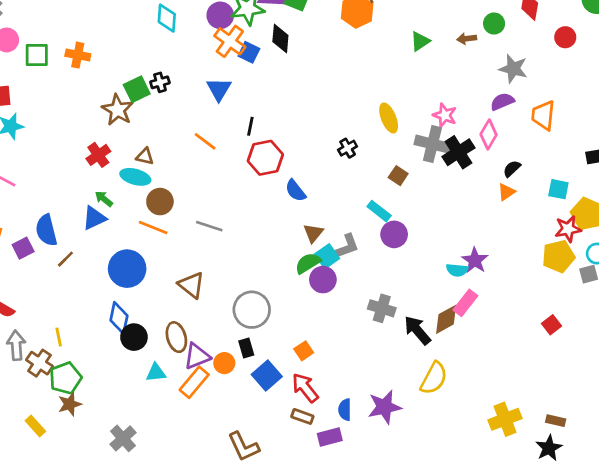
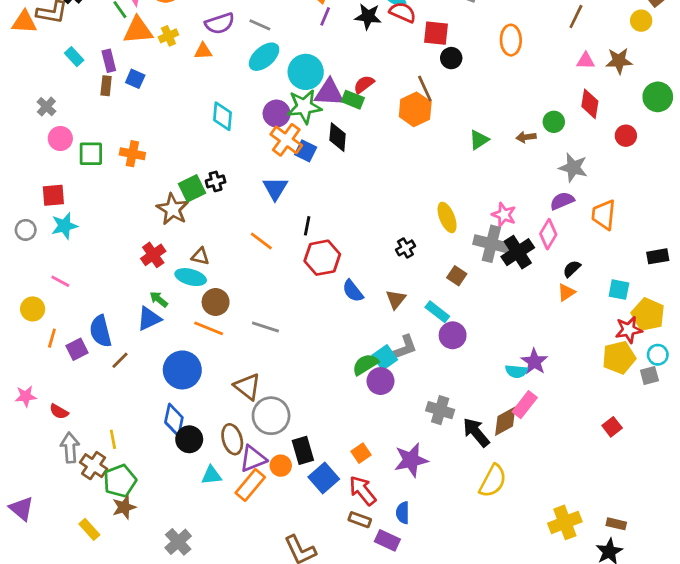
brown triangle: (313, 233) -> (396, 299), moved
gray circle: (252, 310) -> (271, 416), moved
black rectangle: (246, 348) -> (303, 450), size x1.4
purple star: (385, 407) -> (411, 460), moved
purple rectangle: (330, 437) -> (387, 540), turned 40

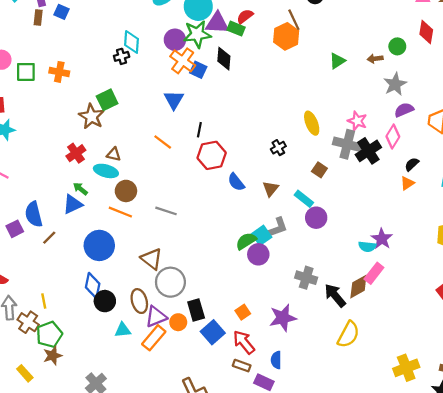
gray star: (573, 168) -> (395, 84), moved, turned 30
black cross: (216, 181) -> (122, 56), moved

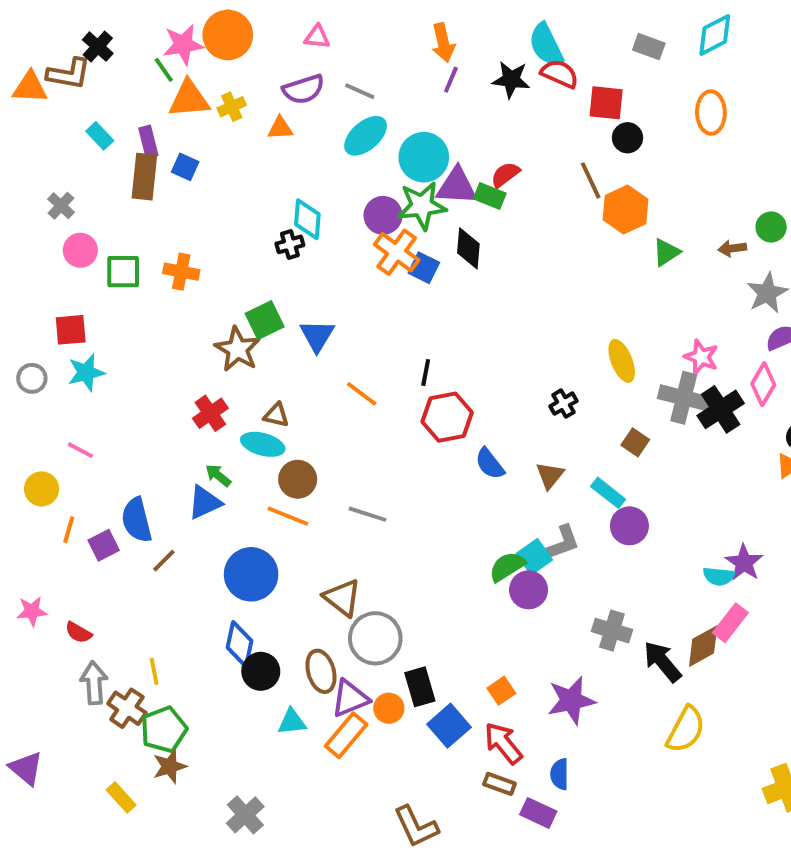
brown rectangle: (38, 17) -> (144, 177), size x1.6
orange hexagon: (286, 36) -> (626, 210), moved
blue triangle: (174, 100) -> (317, 336), moved

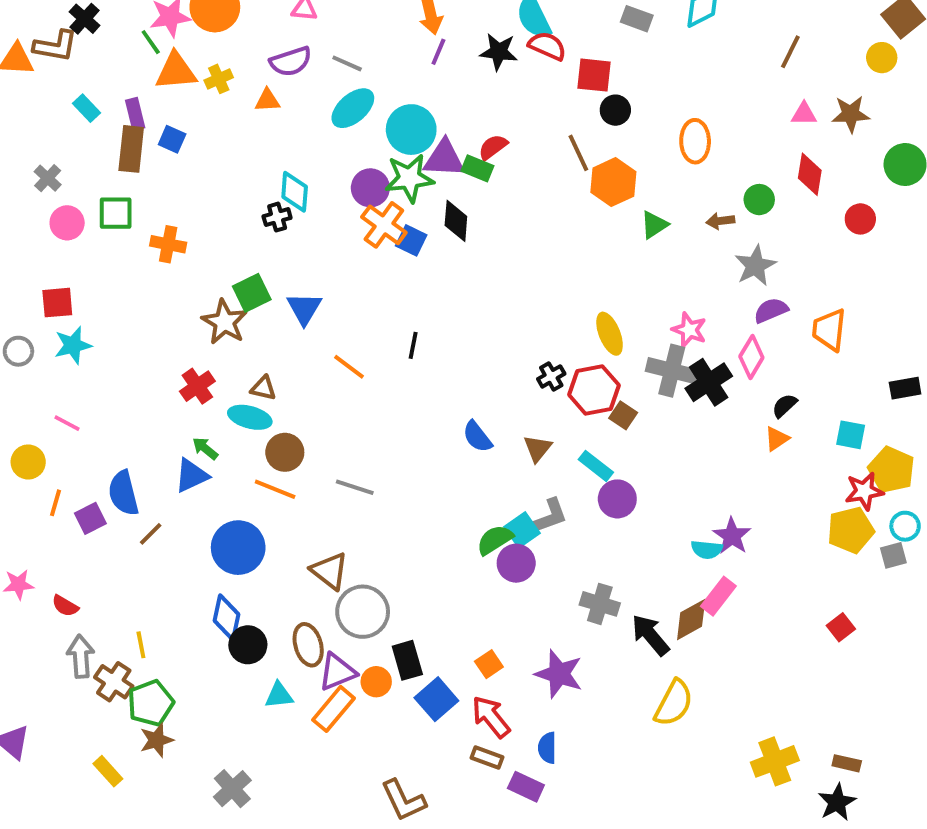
orange ellipse: (711, 113) -> (695, 141), moved
green square: (123, 272) -> (116, 213), moved
red hexagon: (447, 417) -> (594, 390), moved
purple star: (571, 700) -> (559, 674), turned 30

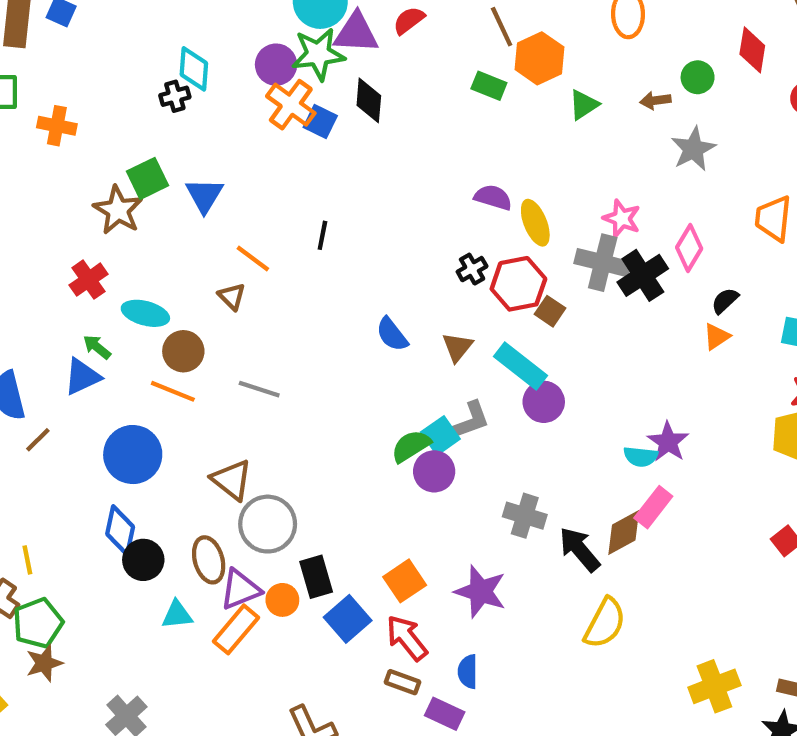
green rectangle: (477, 168) -> (489, 86), moved
purple semicircle: (771, 310) -> (493, 197), moved, turned 40
brown triangle: (263, 388) -> (232, 296), moved, turned 32
cyan rectangle: (596, 466) -> (521, 366), size x1.4
orange square: (489, 664) -> (405, 581), size x1.4

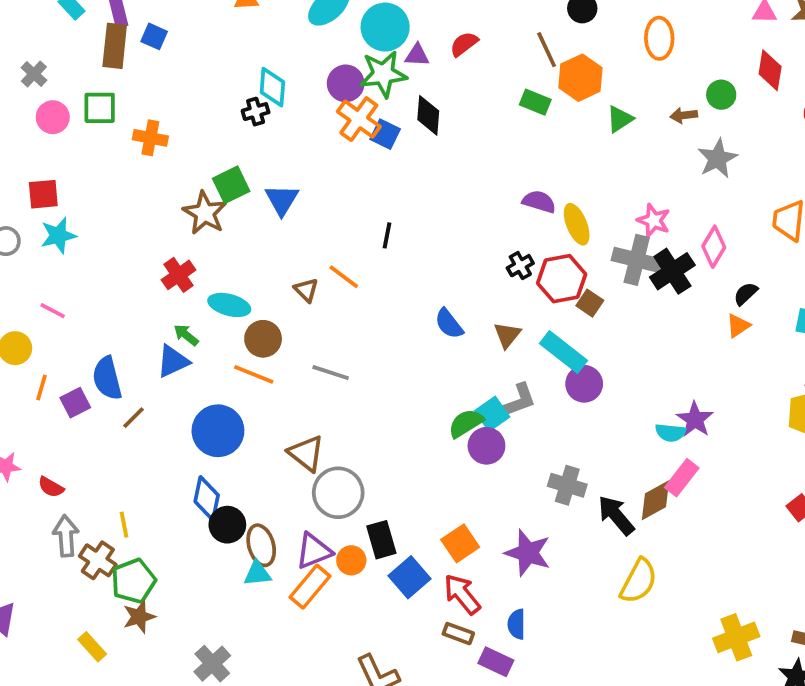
purple triangle: (356, 33) -> (417, 55), size x0.6
orange line: (253, 259) -> (344, 277), moved
brown ellipse: (209, 560) -> (261, 545), moved

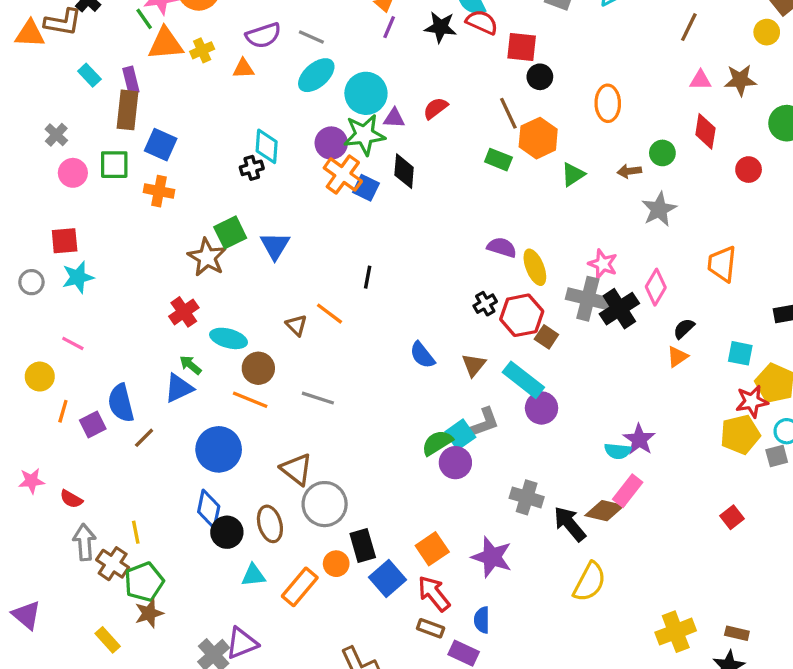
blue square: (154, 36) -> (161, 145), moved, size x1.4
brown diamond: (655, 500) -> (604, 511), turned 42
brown ellipse: (261, 545) -> (270, 524), moved
purple triangle: (314, 551) -> (242, 643), moved

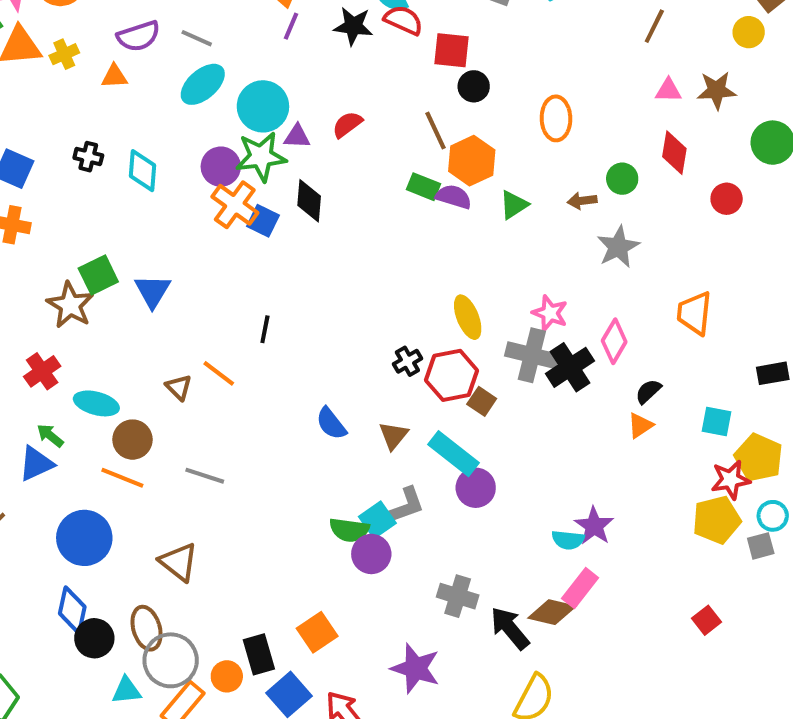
black cross: (252, 168) -> (88, 157), moved, turned 30
purple semicircle: (502, 247) -> (454, 197), moved
green semicircle: (437, 443) -> (349, 530), turned -140
gray circle: (325, 504) -> (171, 660), moved
orange square: (432, 549) -> (317, 632), moved

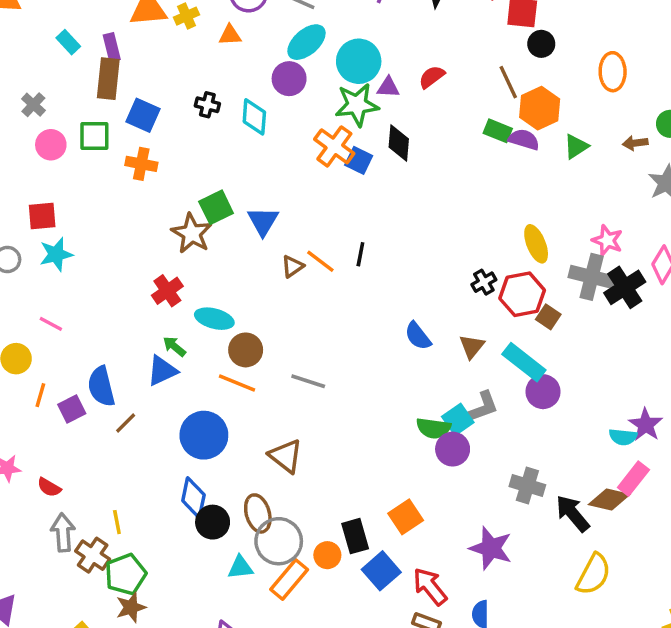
purple circle: (221, 167) -> (289, 79), moved
orange line: (219, 373) -> (320, 261), moved
brown triangle: (179, 387) -> (293, 266), moved, turned 40

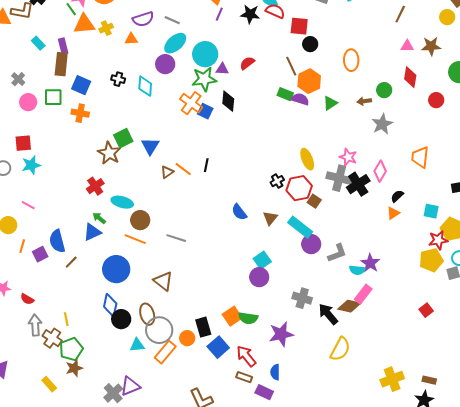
gray L-shape: (482, 407) -> (337, 253), moved
green semicircle: (433, 428) -> (248, 318), moved
purple star: (491, 548) -> (281, 334), turned -30

